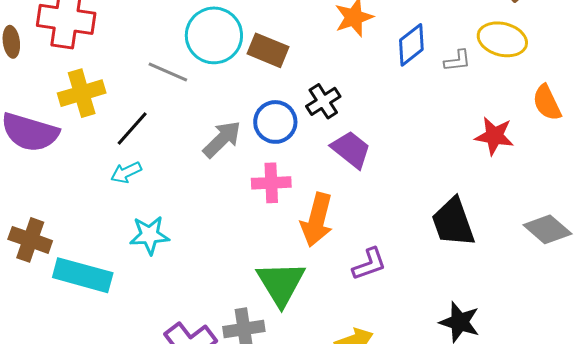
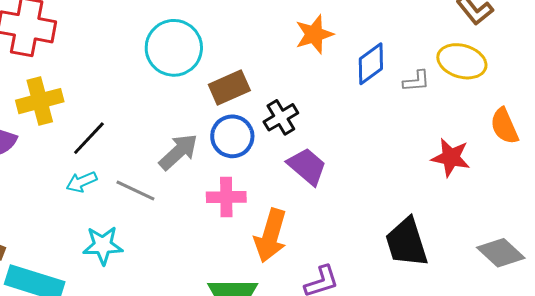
brown rectangle: (268, 50) -> (229, 87), moved, turned -48
gray line: (168, 72) -> (135, 190), moved

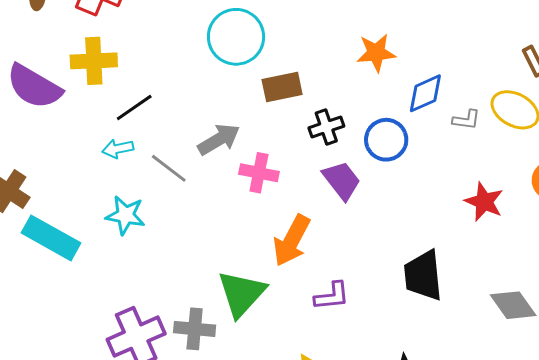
blue circle: (232, 136) -> (386, 140), moved
pink cross: (226, 197) -> (259, 173), moved

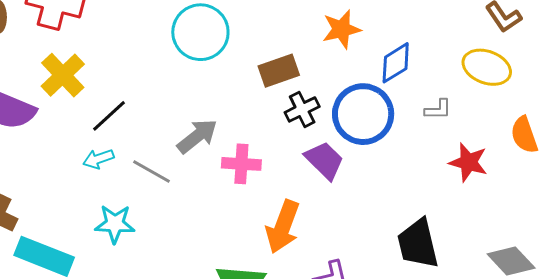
yellow cross: (94, 61) -> (63, 75), turned -33
brown rectangle: (282, 87) -> (279, 71), moved
gray L-shape: (466, 120) -> (438, 110), moved
blue circle: (386, 140) -> (363, 114), size x1.4

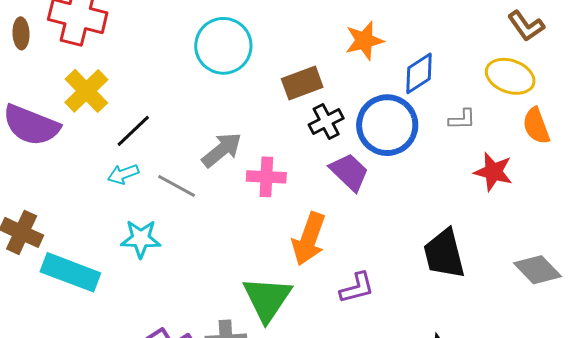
orange semicircle: (524, 135) -> (536, 126), moved

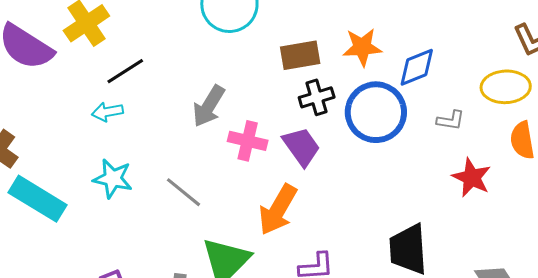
orange star: (364, 41) -> (362, 47), moved
yellow ellipse: (510, 76) -> (506, 87), turned -33
gray arrow: (222, 150) -> (209, 106), turned 150
purple trapezoid: (349, 172) -> (301, 147), moved
gray line: (177, 186) -> (183, 192), moved

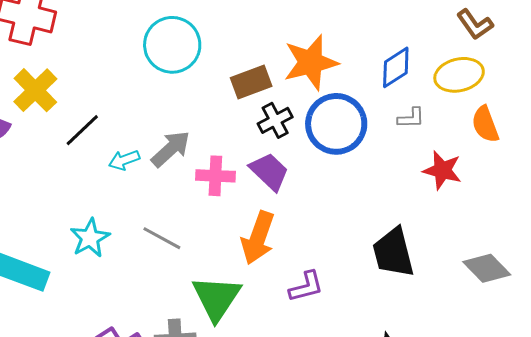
orange star: (362, 47) -> (311, 62), size x1.4
blue diamond: (417, 67) -> (396, 67), moved
gray arrow: (209, 106) -> (171, 149), turned -153
cyan arrow: (107, 112) -> (124, 160), moved
cyan star: (113, 179) -> (90, 238), turned -30

